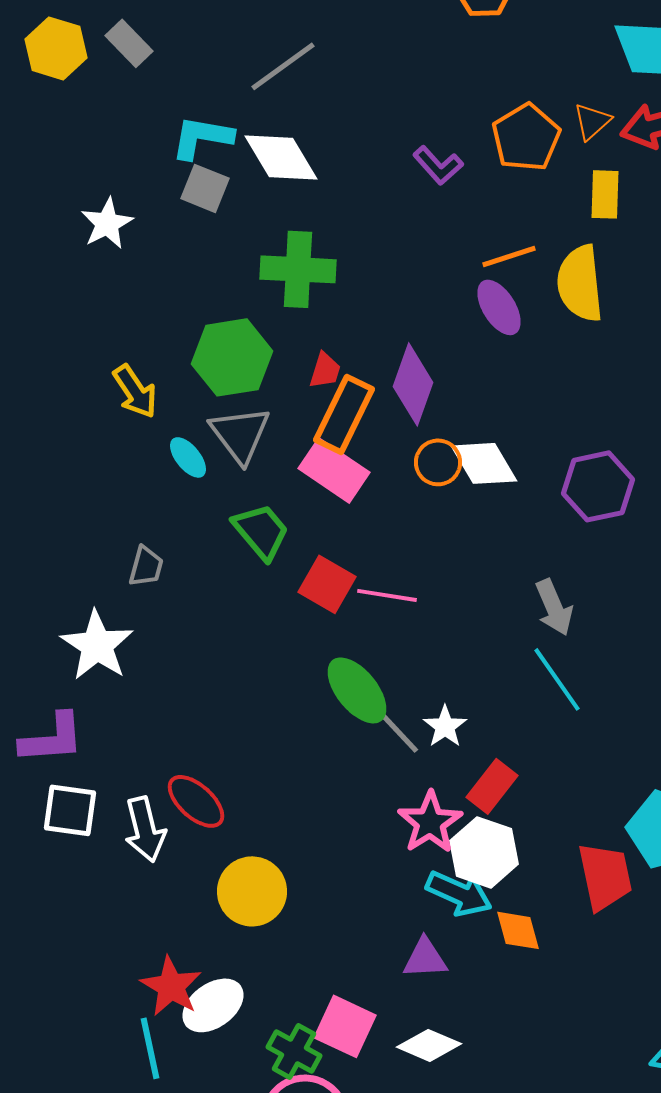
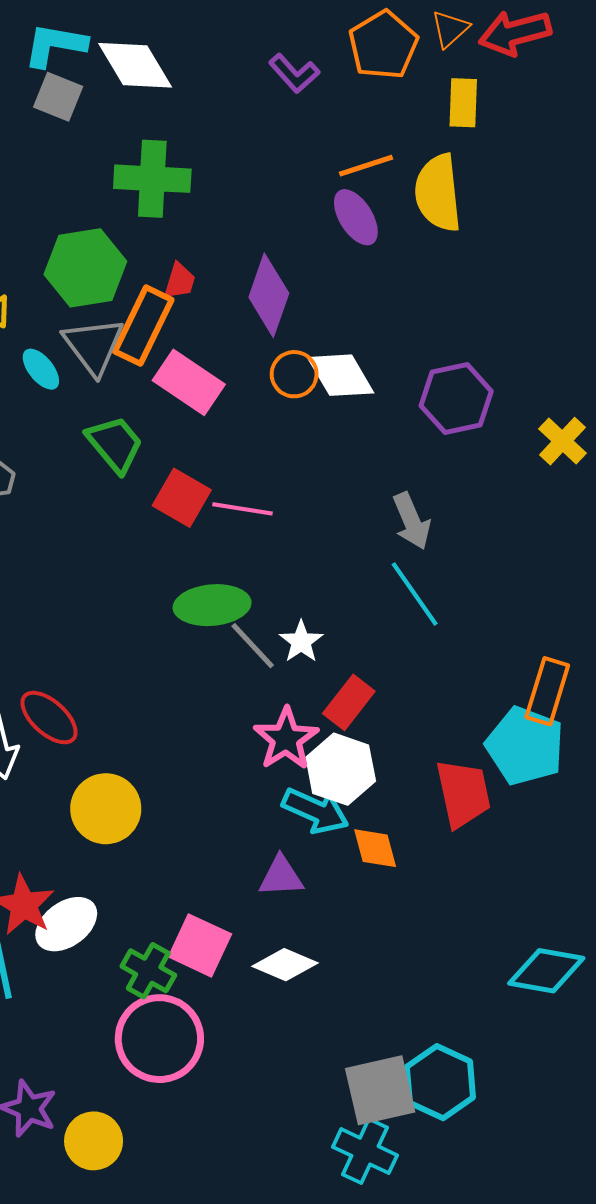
orange rectangle: (344, 414) -> (143, 326), moved
green ellipse: (357, 690) -> (212, 605), turned -56

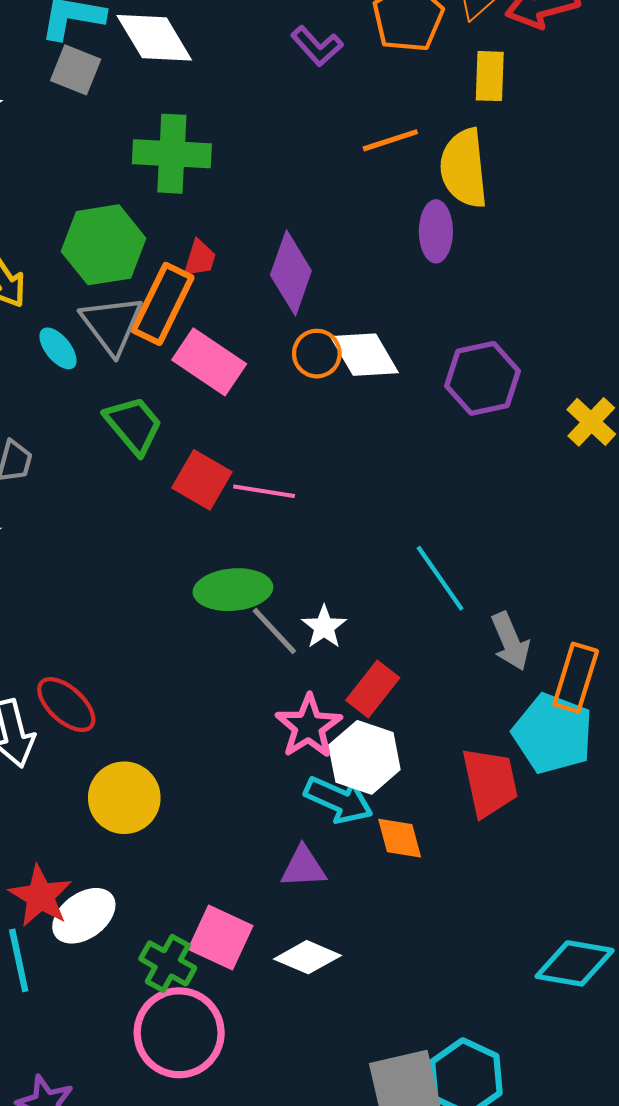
purple ellipse: (356, 217) -> (436, 231), moved, turned 32
gray arrow: (412, 521) -> (510, 641), moved

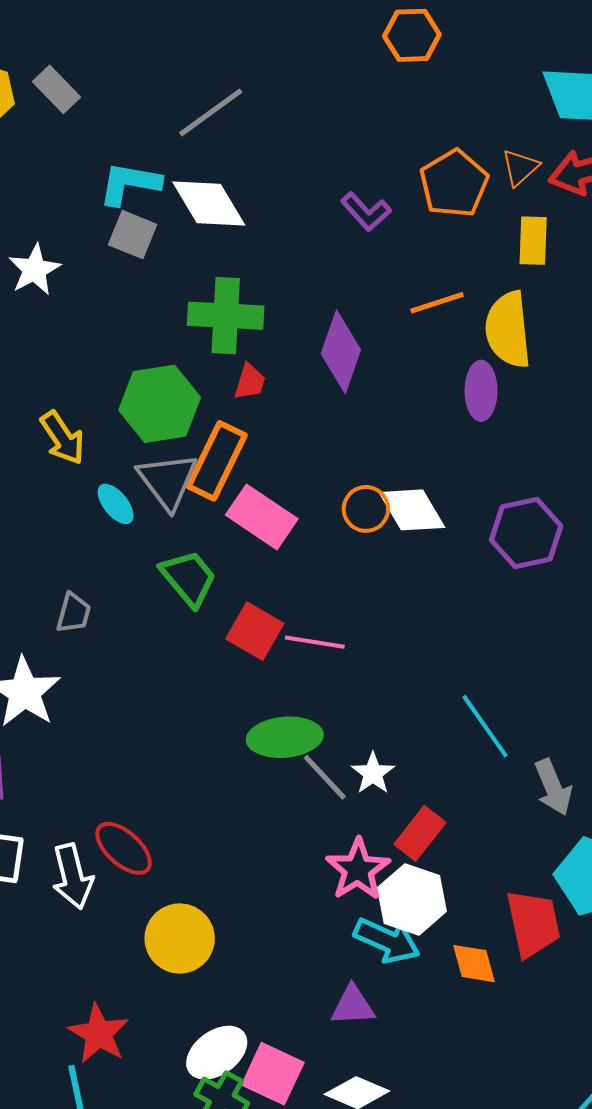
red trapezoid: (200, 258) -> (250, 382), moved
purple diamond: (291, 273) -> (341, 352), moved
orange diamond: (400, 838) -> (474, 964), moved
white ellipse: (84, 916) -> (217, 1053), moved

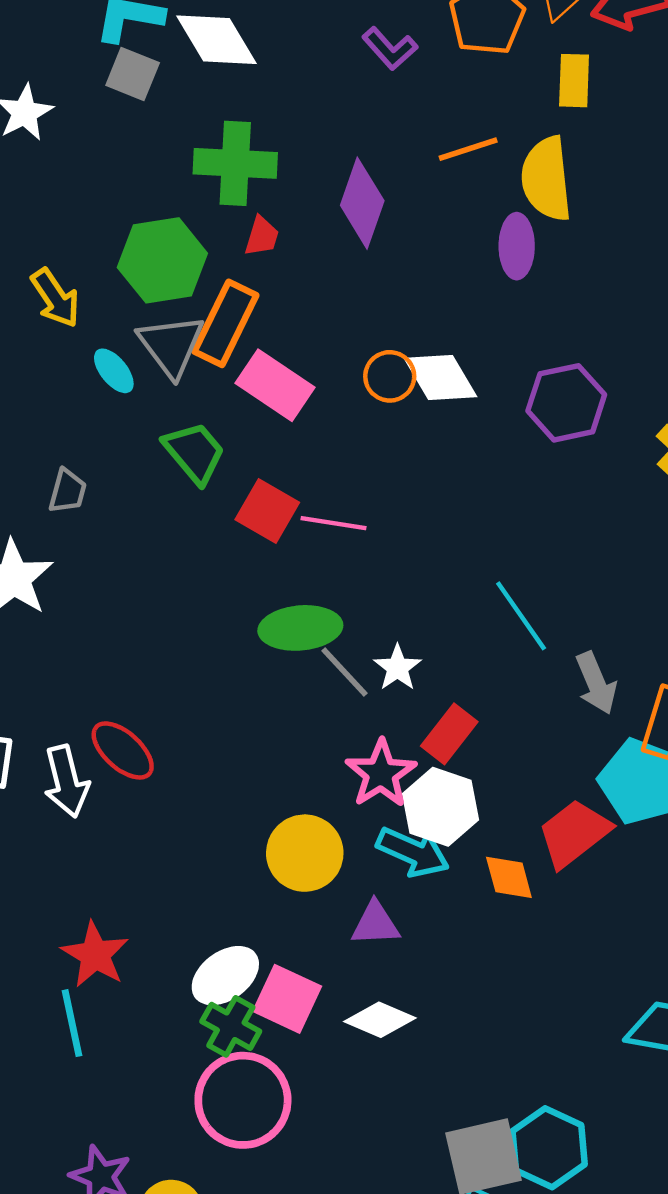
red trapezoid: (533, 923) -> (574, 833), turned -116
yellow circle: (180, 938) -> (305, 853), moved

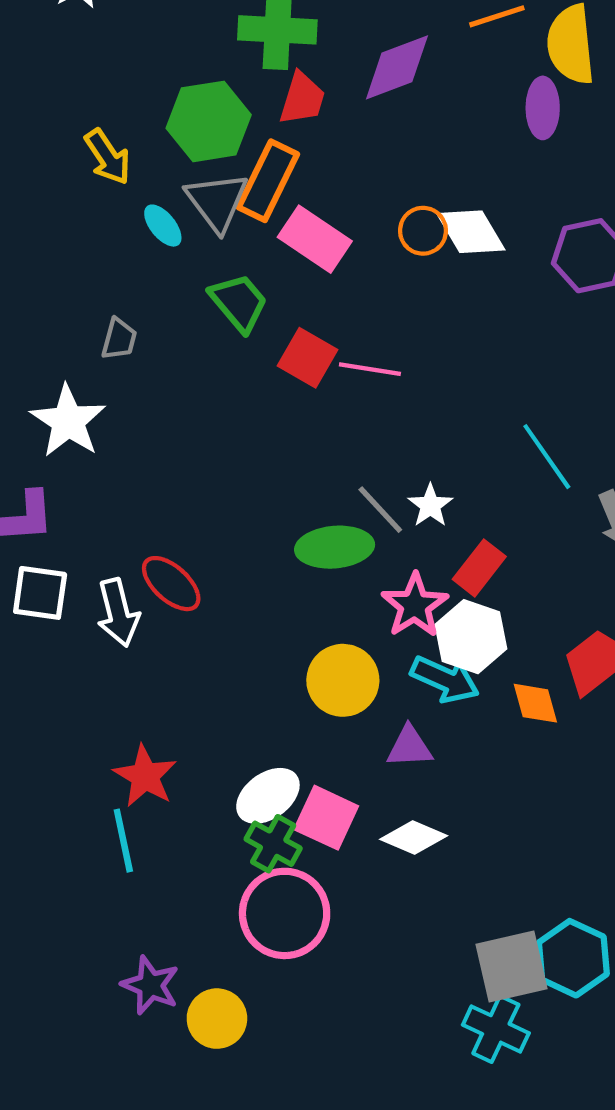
purple diamond: (362, 203) -> (397, 67), turned 50
red trapezoid: (262, 236) -> (302, 99), size x1.4
green ellipse: (300, 628) -> (335, 547), moved

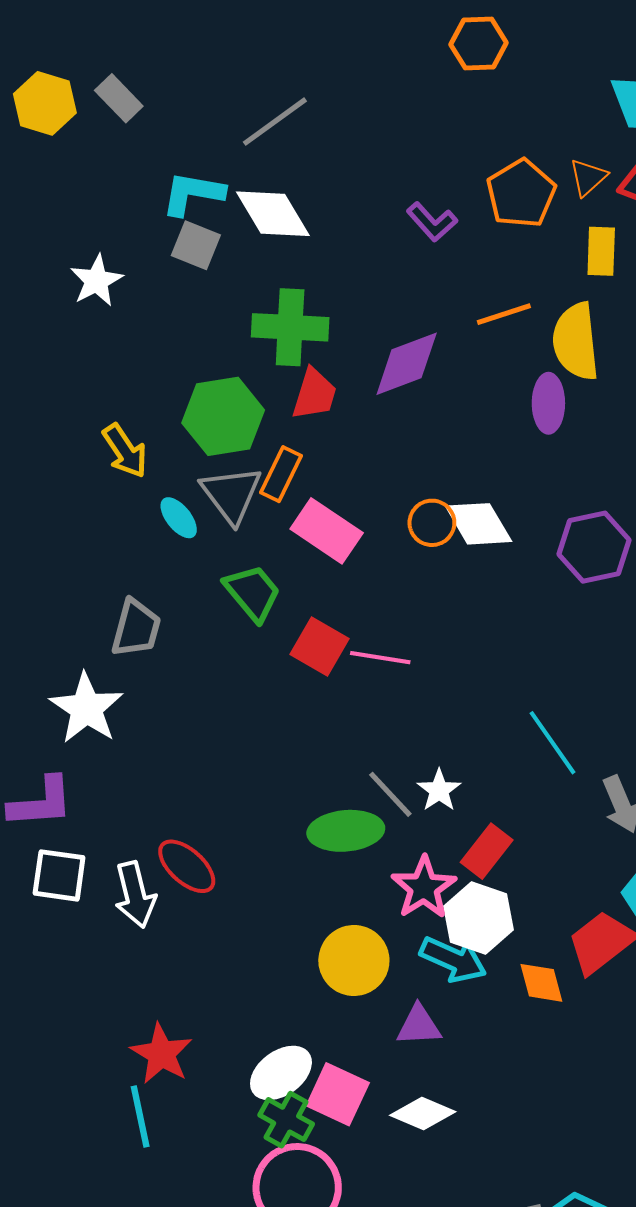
orange rectangle: (268, 181) -> (281, 474), size x0.7
gray trapezoid: (119, 339) -> (136, 628), size x1.4

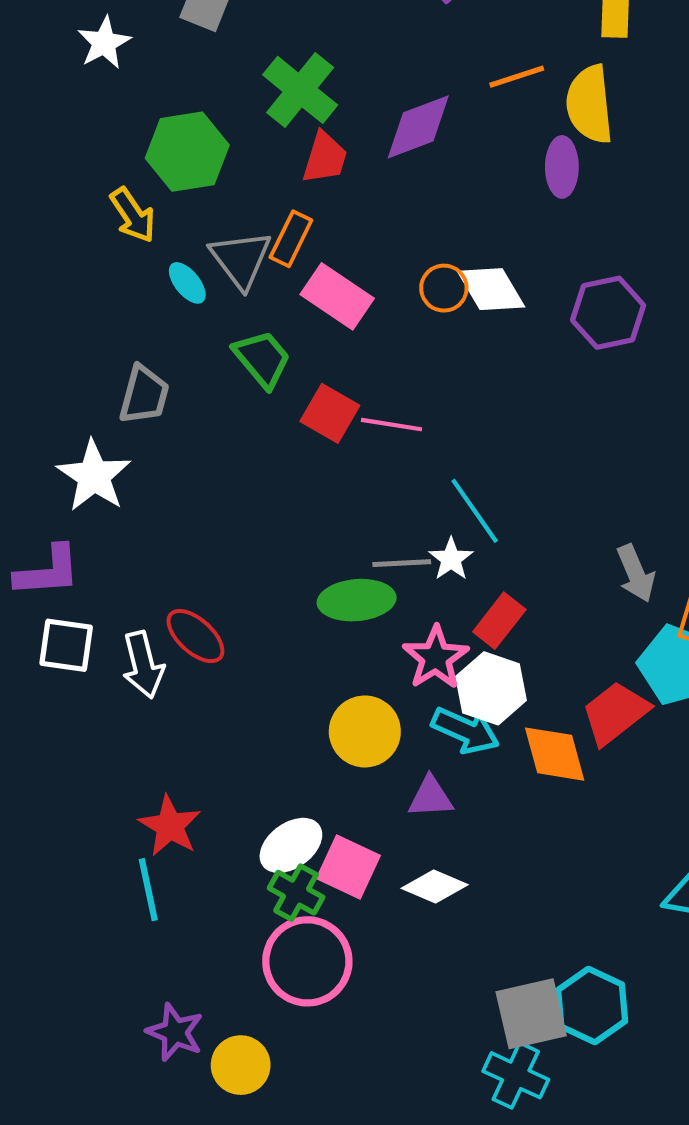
green cross: (290, 327) -> (300, 90), turned 36
green hexagon: (223, 416) -> (187, 152), moved
cyan line: (553, 743) -> (475, 511), moved
gray line: (390, 794) -> (402, 563), turned -50
orange diamond: (541, 983) -> (555, 754), size x1.4

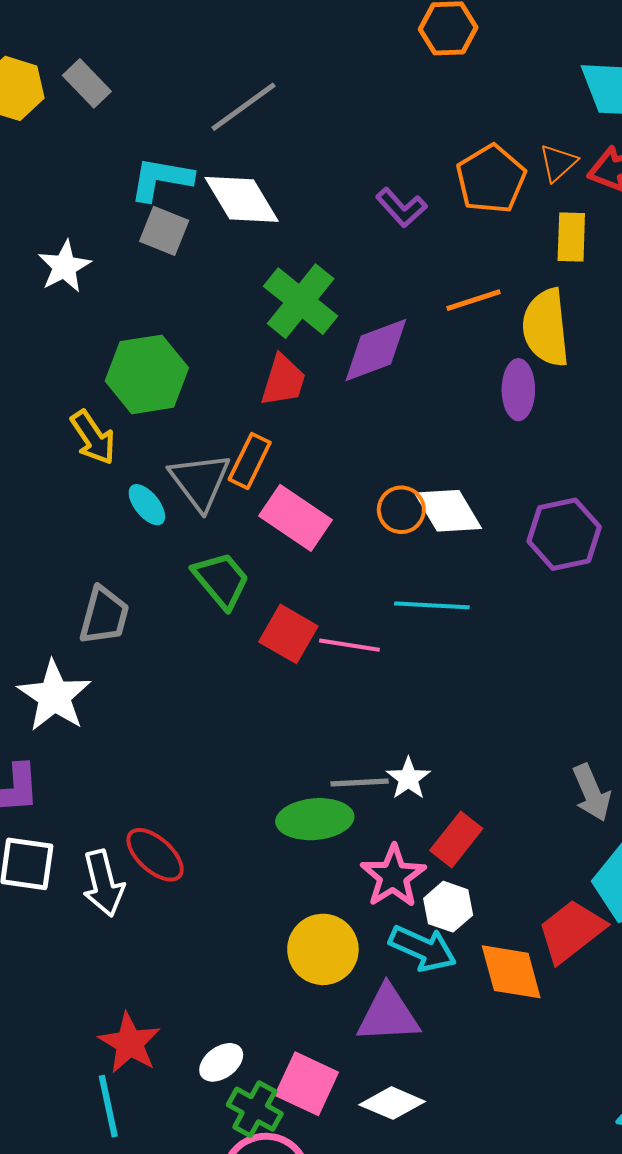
green cross: (300, 90) -> (301, 301), moved
cyan line: (475, 511) -> (432, 605), moved, turned -52
white hexagon: (491, 688) -> (448, 907), size x0.7
purple triangle: (431, 797) -> (388, 1015), size x1.4
white ellipse: (291, 845) -> (221, 1062), moved, size x0.7

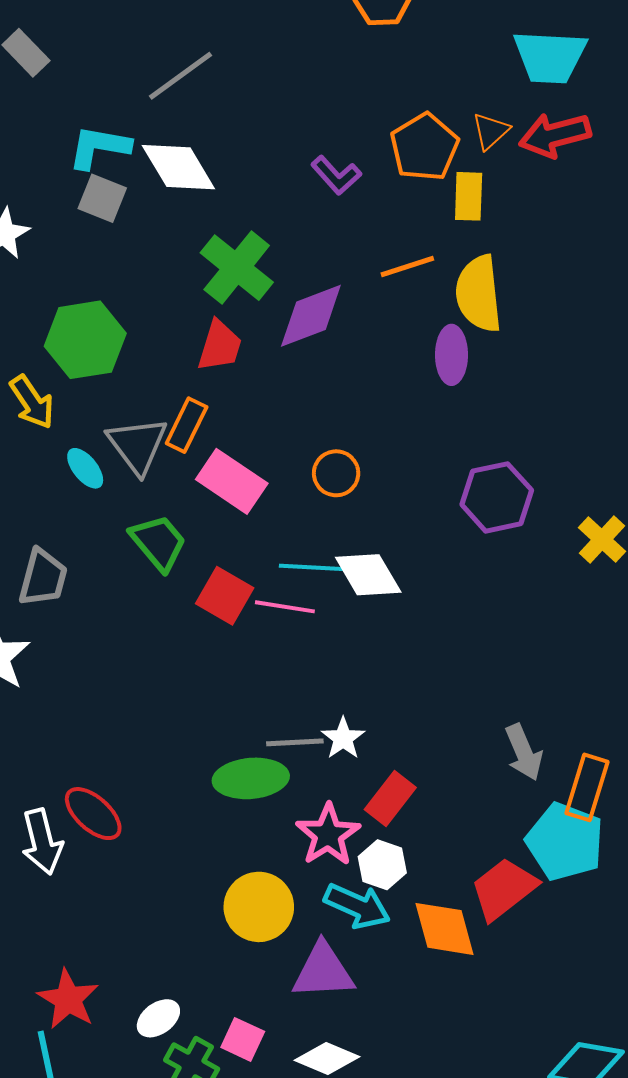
yellow rectangle: (571, 237) -> (469, 196), moved
white diamond: (448, 511) -> (368, 575), moved
cyan line: (432, 605) -> (316, 568), moved
pink square: (307, 1084) -> (243, 1039), size x0.7

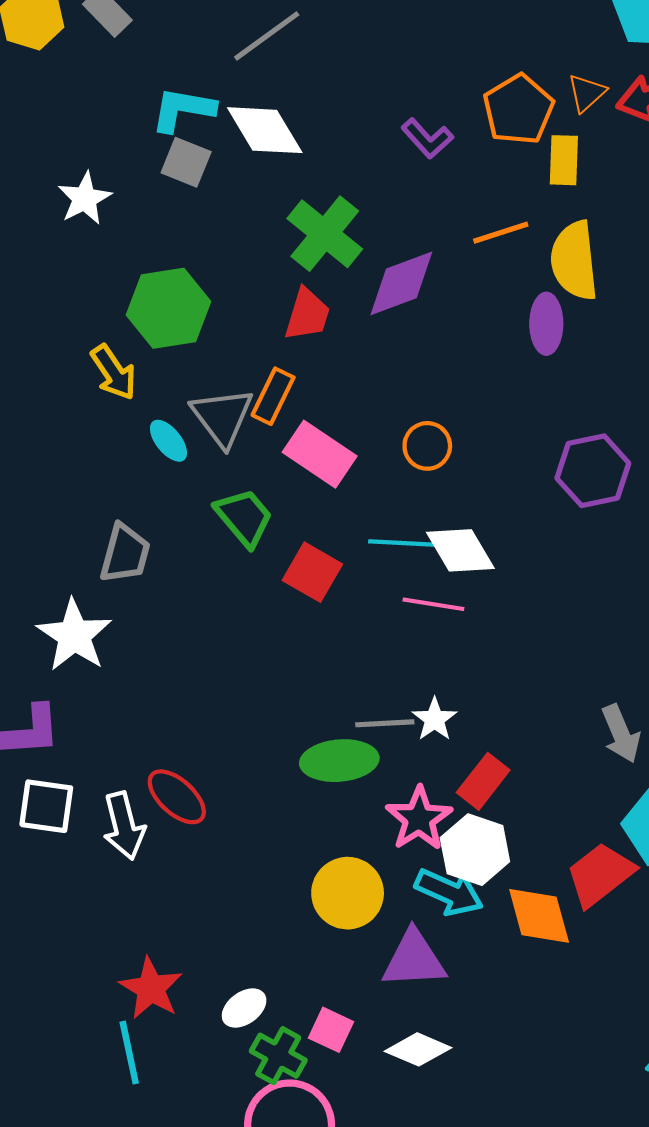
pink line: (285, 607) -> (433, 604), moved
white hexagon: (382, 865) -> (475, 850), size x1.4

